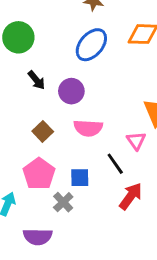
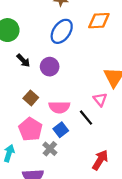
pink semicircle: (88, 128) -> (59, 107), moved
blue square: (80, 178) -> (61, 130), turned -32
red arrow: (131, 196) -> (100, 160), moved

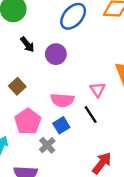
brown square: (31, 98) -> (17, 86), moved
pink triangle: (100, 99) -> (98, 90), moved

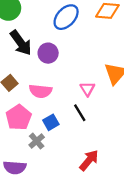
black arrow: (27, 44) -> (21, 43), size x1.6
pink semicircle: (62, 100) -> (40, 91), moved

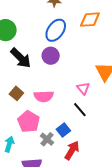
purple circle: (48, 53) -> (51, 56), moved
blue square: (51, 122) -> (63, 130), moved
red arrow: (89, 160) -> (72, 150), moved

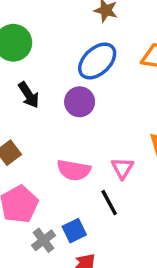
black arrow: (21, 58) -> (29, 95), size x0.7
pink semicircle: (44, 96) -> (74, 170), moved

